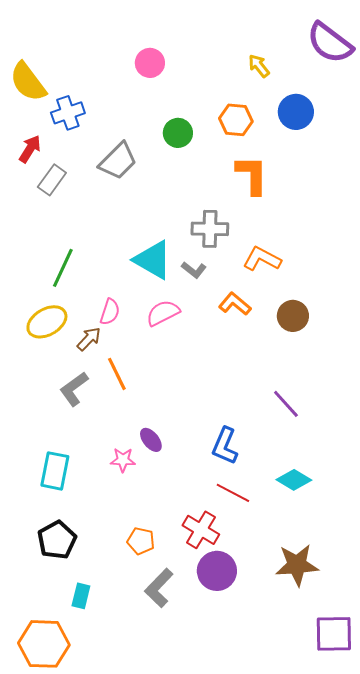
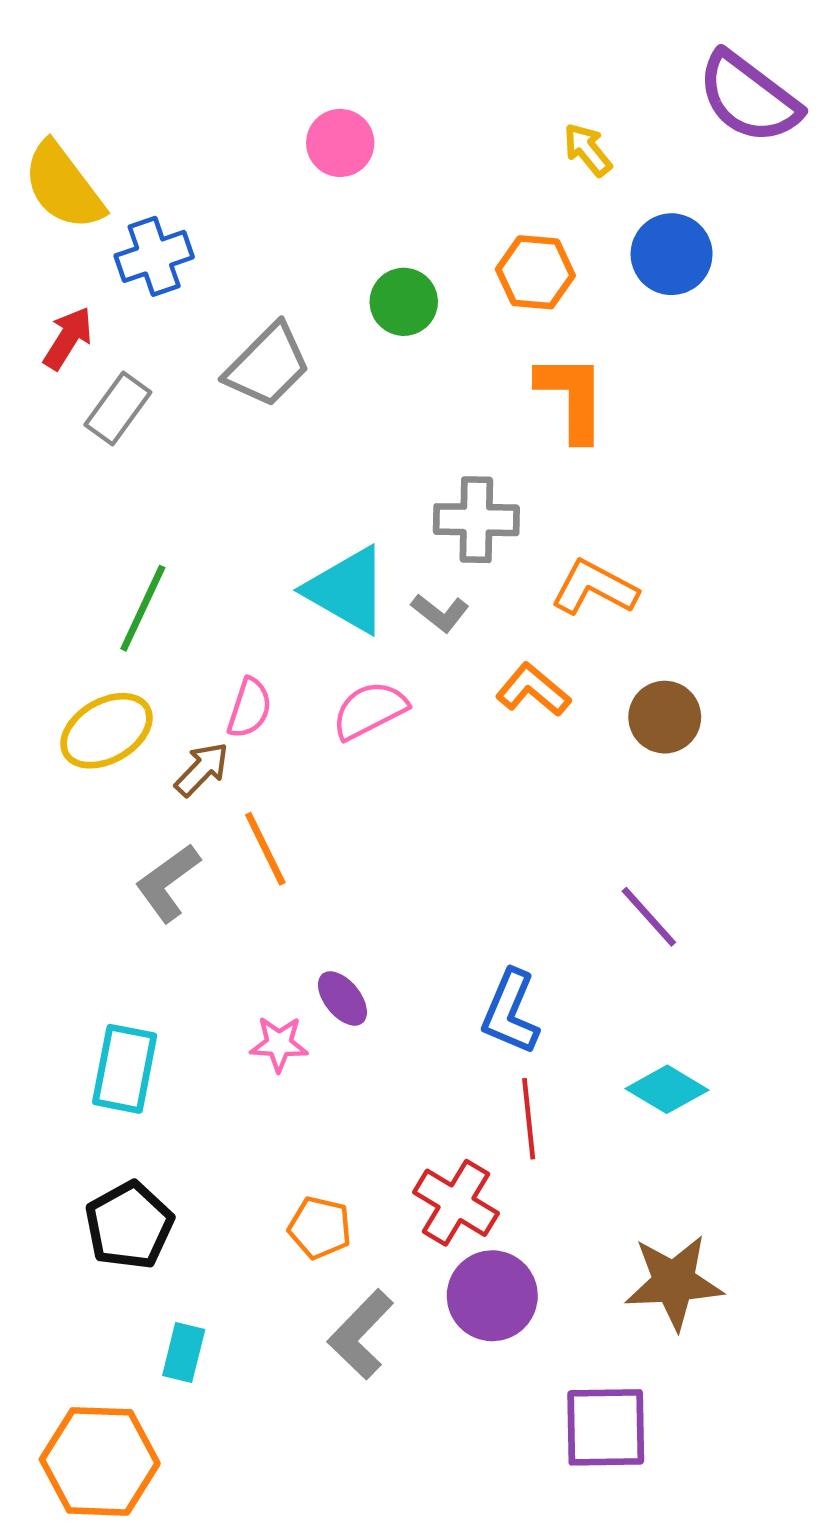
red line: (233, 493) -> (529, 1119), turned 56
purple square: (334, 634) -> (606, 1427), moved

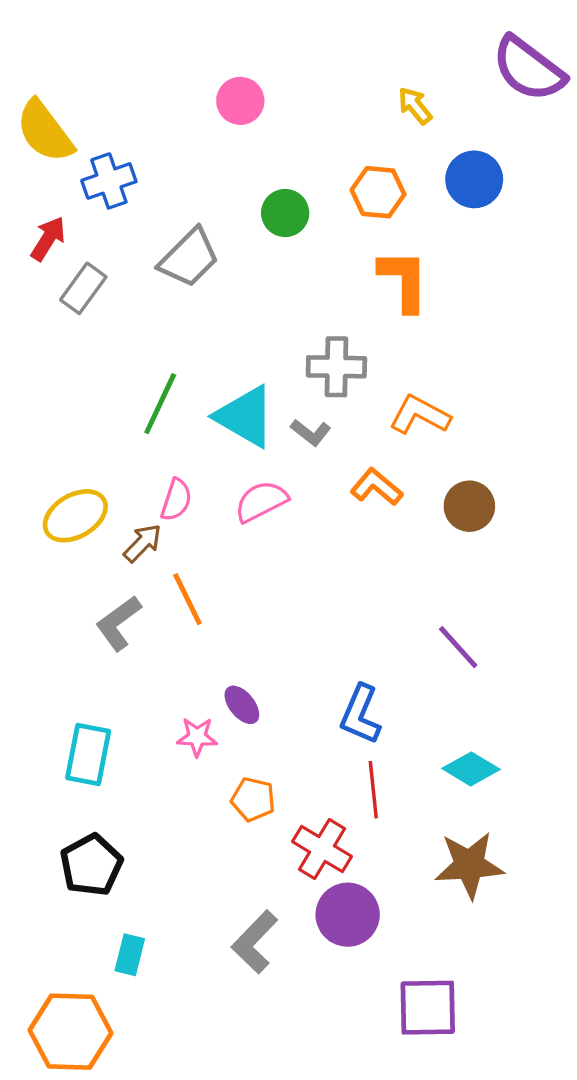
green line: (143, 608) -> (160, 404), moved
orange pentagon: (320, 1228) -> (253, 799), moved
brown star: (674, 1282) -> (469, 865), moved

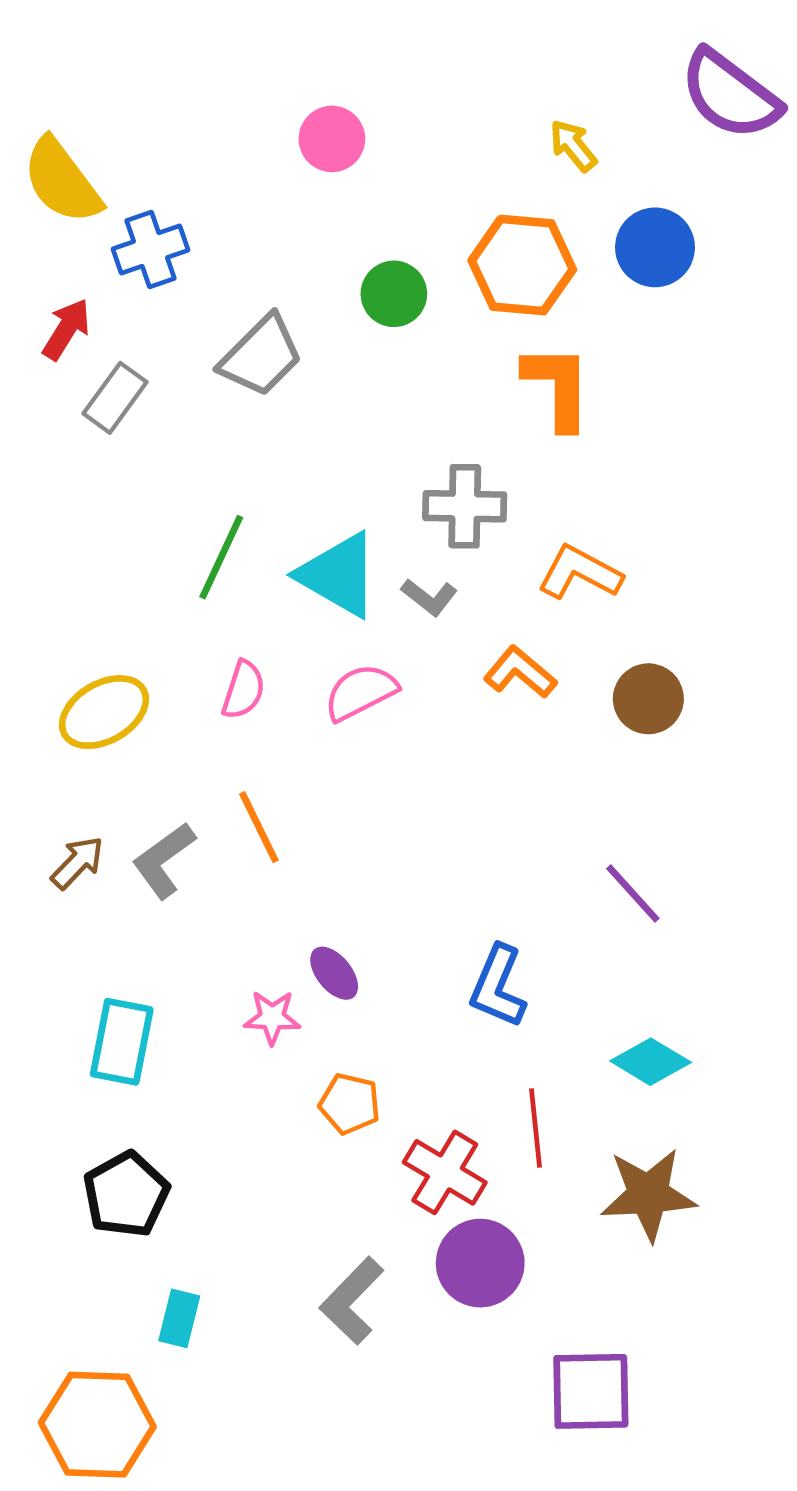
orange hexagon: (378, 192) -> (522, 265), size x1.4
brown arrow: (143, 543) -> (77, 863), moved
red line: (373, 790) -> (536, 1128), moved

